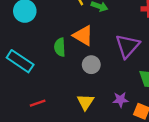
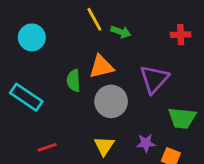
orange triangle: (83, 36) -> (101, 67), turned -45
gray circle: (91, 65) -> (111, 101), size x1.5

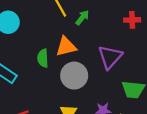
green arrow: (121, 32) -> (82, 18), turned -70

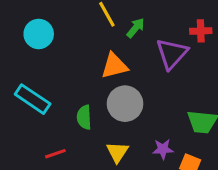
purple triangle: (110, 57) -> (172, 54), moved
green semicircle: (43, 58) -> (84, 117), moved

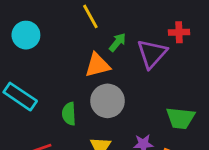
green arrow: (136, 28) -> (118, 42), moved

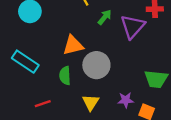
orange triangle: (98, 65) -> (73, 45), moved

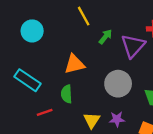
gray circle: (96, 65) -> (118, 84), moved
purple star: (126, 100) -> (117, 119), moved
red line: (43, 104) -> (45, 112), moved

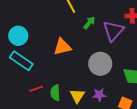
cyan circle: (32, 31) -> (18, 36), moved
green semicircle: (66, 94) -> (55, 93), moved

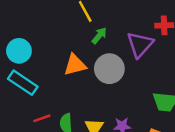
green arrow: (89, 23) -> (99, 36), moved
gray circle: (100, 64) -> (109, 69), moved

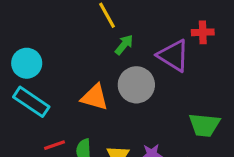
purple triangle: (140, 44) -> (173, 55), turned -40
orange triangle: (75, 65) -> (95, 97), moved, turned 30

